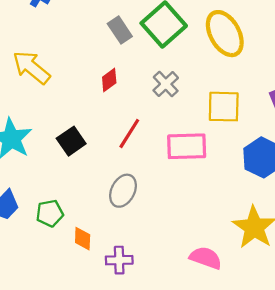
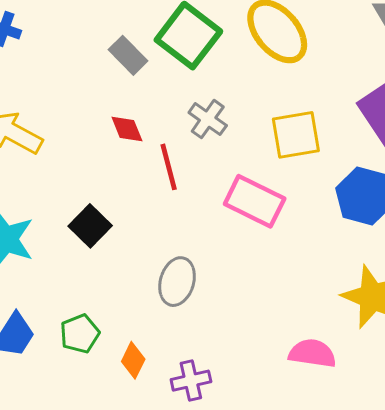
red diamond: (109, 80) -> (127, 129), turned -65
red line: (129, 134) -> (169, 167), moved, turned -36
pink rectangle: (187, 146) -> (255, 201), turned 39
orange diamond: (83, 239) -> (133, 360), turned 35

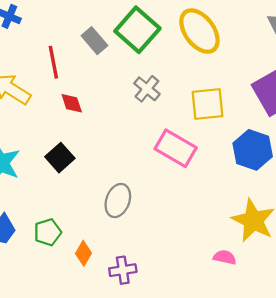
red diamond: (127, 129) -> (72, 103), moved
red line: (169, 167) -> (53, 62), moved
pink semicircle: (312, 353) -> (225, 257), moved, size x0.7

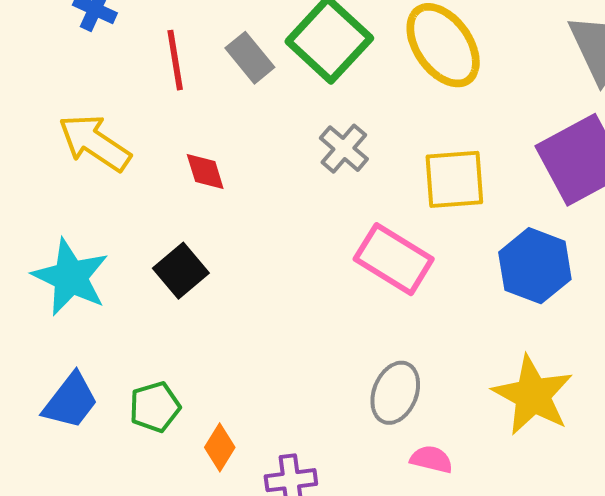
red line: (53, 62) -> (175, 60), moved
gray ellipse: (118, 201) -> (395, 393), moved
pink semicircle: (225, 257) -> (431, 459), moved

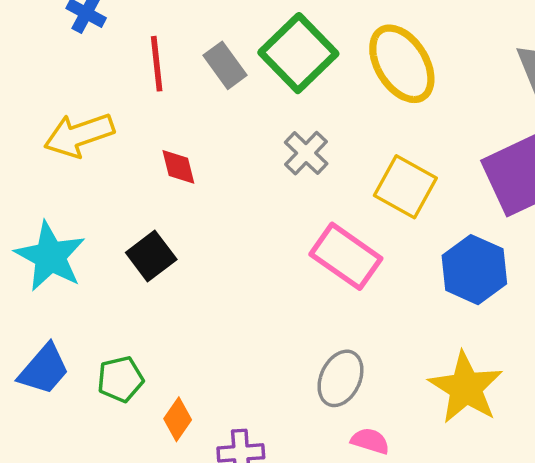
yellow arrow: (95, 143) -> (79, 135), turned -56
yellow square: (454, 179) -> (405, 187), turned 30

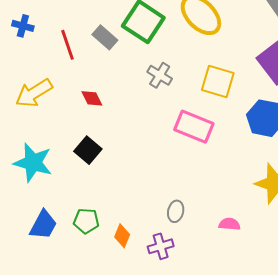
gray ellipse: (340, 378) -> (176, 211), moved, size x0.7
green pentagon: (120, 379) -> (86, 221), turned 30

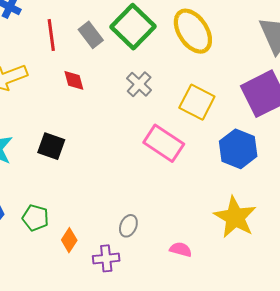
red diamond: (92, 98) -> (74, 80), moved
black square: (88, 150) -> (51, 146), turned -32

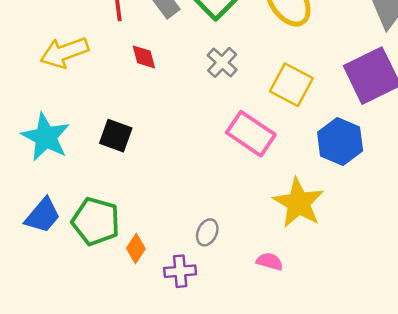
yellow star: (235, 217) -> (299, 203), moved
green pentagon: (35, 218) -> (96, 221), size x1.5

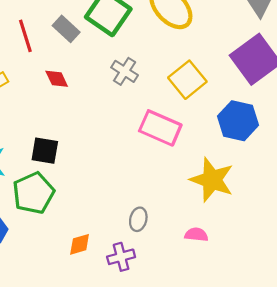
yellow square: (291, 85) -> (187, 80), turned 33
green pentagon: (96, 221) -> (33, 193), moved, turned -30
orange diamond: (136, 249) -> (80, 244), turned 50

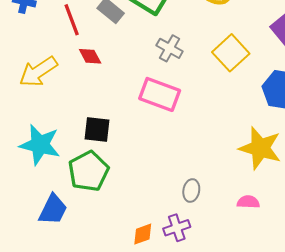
red diamond: (57, 79) -> (90, 56), moved
pink rectangle: (160, 128) -> (160, 94), moved
orange diamond: (80, 244) -> (143, 234), moved

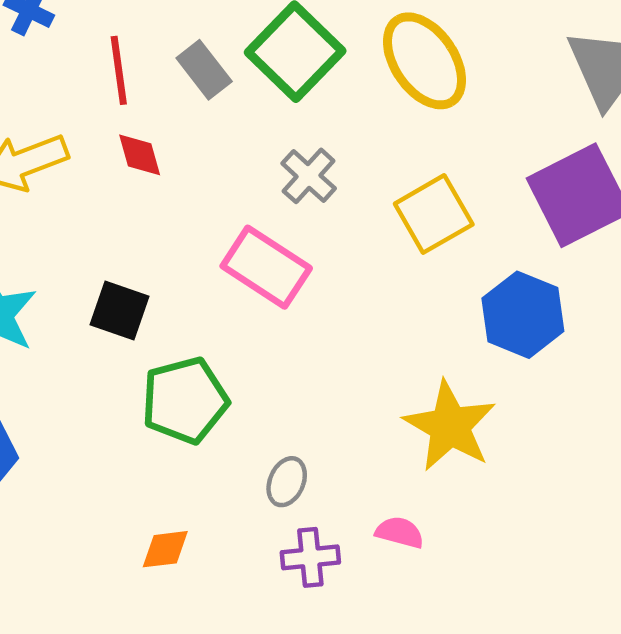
green pentagon: (89, 171) -> (185, 400), moved
purple cross: (177, 228) -> (310, 557), moved

